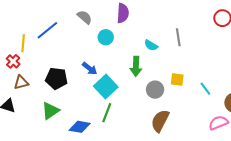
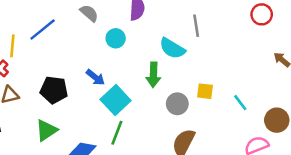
gray line: (178, 37) -> (196, 26), moved
cyan semicircle: (151, 45) -> (172, 48), size x1.5

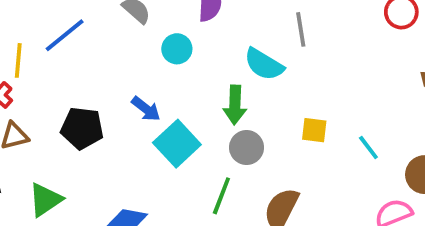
gray circle: (177, 104) -> (247, 147), moved
green triangle: (46, 130) -> (45, 200), moved
green line: (117, 133) -> (221, 196), moved

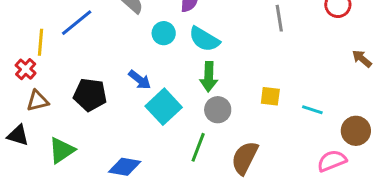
gray line: (301, 29) -> (279, 18), moved
cyan semicircle: (264, 64) -> (204, 39), moved
cyan line: (368, 147) -> (312, 110), turned -35

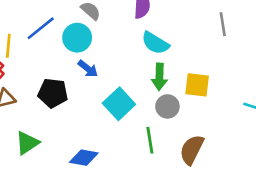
cyan circle: (164, 33) -> (77, 38), moved, size x1.4
blue arrow: (140, 80) -> (88, 69), moved
yellow square: (270, 96) -> (197, 85), moved, size x1.4
green line: (198, 147) -> (150, 140), turned -30

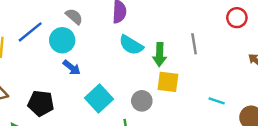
gray line: (223, 24) -> (194, 44), moved
green arrow: (159, 77) -> (160, 55), moved
black pentagon: (53, 93) -> (41, 103), moved

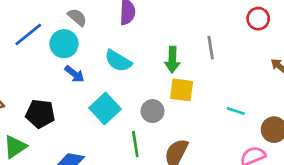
cyan semicircle: (131, 45) -> (118, 61), moved

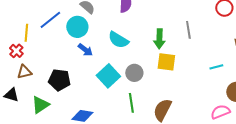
gray circle: (152, 111) -> (134, 73), moved
cyan line: (236, 111) -> (216, 67), moved, turned -32

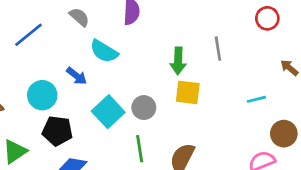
cyan circle: (77, 27) -> (42, 95), moved
cyan semicircle: (118, 40) -> (104, 51), moved
black pentagon: (59, 80) -> (57, 131), moved

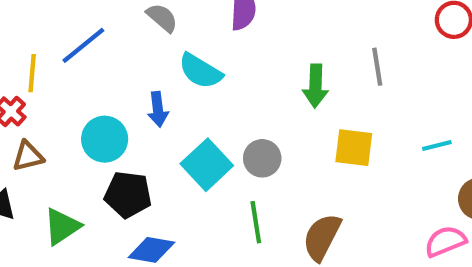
blue arrow: (77, 76) -> (158, 109), turned 45
yellow square: (188, 92) -> (354, 148), moved

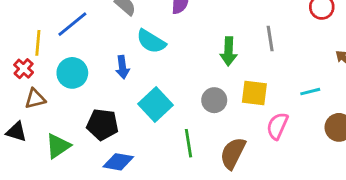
cyan circle: (105, 139) -> (72, 73), moved
gray circle: (262, 158) -> (214, 100), moved
pink semicircle: (445, 241) -> (277, 126), moved, turned -44

